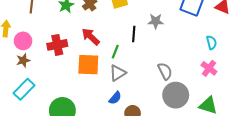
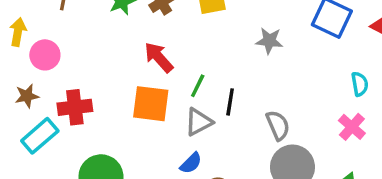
black line: (134, 34) -> (230, 102), moved
red cross: (57, 45) -> (75, 107), moved
brown star: (23, 60) -> (27, 96), moved

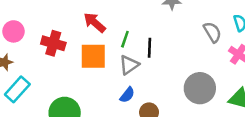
red cross: (75, 107) -> (53, 43), moved, turned 30
gray semicircle: (278, 125) -> (212, 32), moved

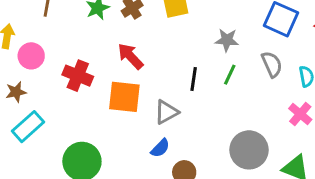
gray semicircle: (212, 32) -> (272, 64), moved
green line: (125, 39) -> (230, 75), moved
black line: (149, 48) -> (194, 79), moved

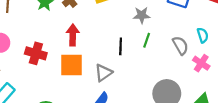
red arrow: (130, 56) -> (73, 35), turned 50
gray semicircle: (272, 64) -> (180, 45), moved

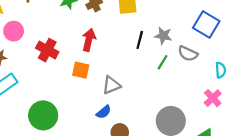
gray semicircle: (180, 45) -> (188, 54), moved, turned 132
black line: (121, 46) -> (140, 40), moved
orange square: (72, 65) -> (81, 70), size x0.7

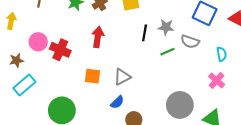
pink circle: (14, 31) -> (38, 42), moved
green line: (163, 62) -> (167, 52), turned 40
orange square: (81, 70) -> (92, 76), moved

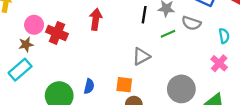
brown star: (16, 60) -> (26, 44), moved
orange square: (92, 76) -> (124, 85), moved
gray triangle: (122, 77) -> (141, 56), moved
blue semicircle: (117, 102) -> (89, 86), moved, turned -32

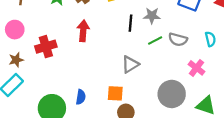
gray semicircle: (191, 23) -> (178, 39), moved
pink circle: (34, 25) -> (15, 30), moved
red cross: (57, 33) -> (46, 47), turned -36
pink cross: (219, 63) -> (197, 68), moved

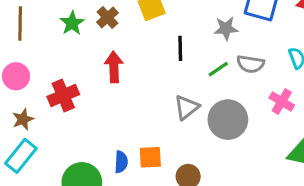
gray star: (152, 16) -> (226, 28), moved
orange square: (115, 93) -> (150, 157), moved
gray circle: (172, 94) -> (228, 120), moved

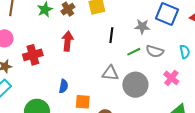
gray triangle: (186, 107) -> (110, 73), turned 36
blue semicircle: (121, 162) -> (63, 86), moved

